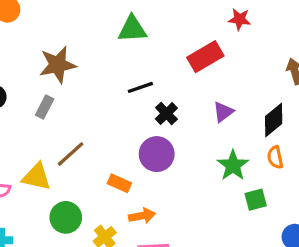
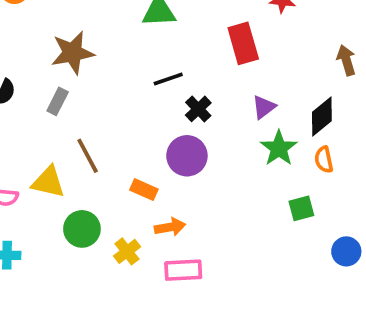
red rectangle: (205, 57) -> (243, 43), turned -76
brown line: (71, 154) -> (88, 156), turned -76
green star: (233, 165) -> (279, 148), moved

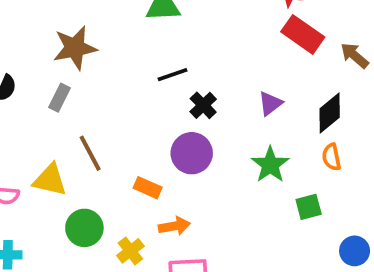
red rectangle: (243, 43) -> (303, 34), moved, turned -39
brown arrow: (346, 60) -> (355, 55), turned -32
green star: (279, 148) -> (270, 165), moved

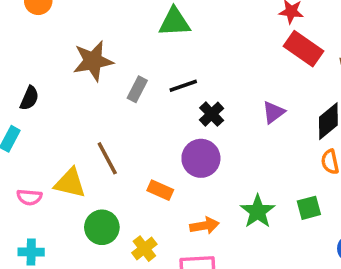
gray rectangle: (60, 98) -> (137, 89), moved
green star: (270, 165) -> (258, 211), moved
orange arrow: (174, 226) -> (205, 226), moved

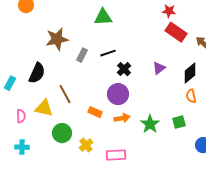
black semicircle: (29, 98) -> (37, 73), moved, size x1.5
pink semicircle: (29, 197) -> (21, 116), turned -96
orange arrow: (205, 226) -> (122, 118), moved

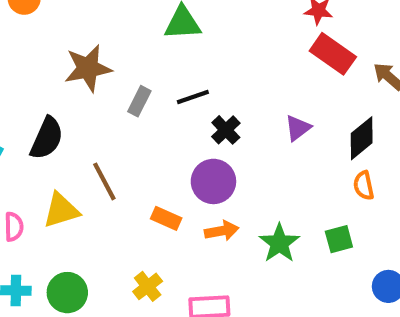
yellow triangle: (44, 108) -> (61, 210), turned -30
green circle: (62, 133) -> (67, 293), moved

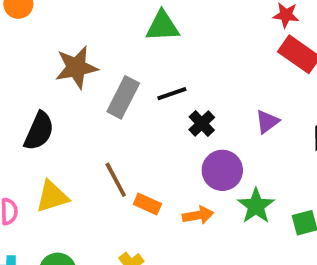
gray rectangle: (139, 101) -> (123, 97), size x1.5
brown line: (104, 181) -> (116, 180), moved
purple circle: (213, 181) -> (222, 170), moved
green star: (279, 243) -> (256, 206), moved

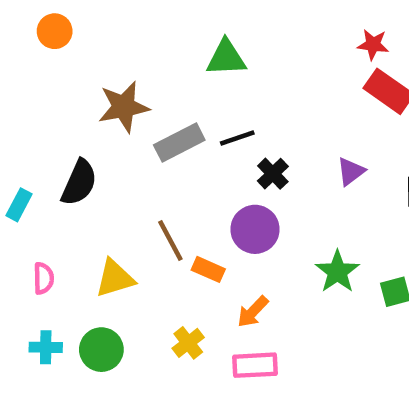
gray rectangle: (123, 97) -> (179, 143), turned 36
purple circle: (222, 170) -> (255, 229), moved
yellow triangle: (52, 197) -> (115, 278), moved
orange arrow: (198, 215) -> (253, 312), moved, turned 144

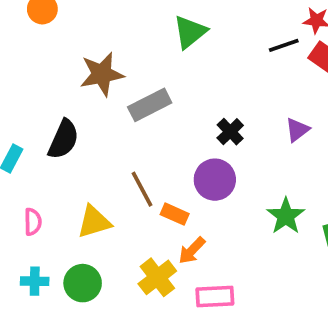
green triangle: (226, 58) -> (190, 32), turned -36
black line: (237, 138) -> (284, 45), moved
orange arrow: (253, 312) -> (192, 251), moved
yellow cross: (188, 343) -> (157, 277), size x1.4

